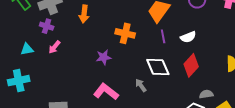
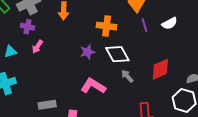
red diamond: (191, 65) -> (160, 69), moved, turned 30
white diamond: (158, 67) -> (117, 54), moved

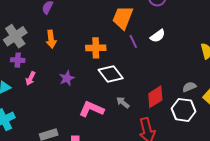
purple star: (87, 52) -> (67, 78), moved
red diamond: (160, 69) -> (155, 97), moved
gray arrow: (127, 76) -> (123, 103), moved

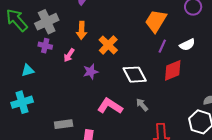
purple line: (133, 41) -> (162, 46), turned 40
orange cross: (96, 48) -> (108, 45), moved, turned 36
pink arrow: (30, 78) -> (69, 55), moved
red diamond: (155, 97) -> (173, 70), moved

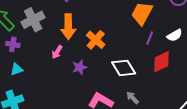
orange arrow: (82, 30) -> (68, 27), size x1.4
purple cross: (45, 46) -> (13, 44), moved

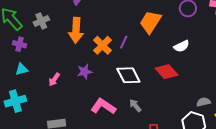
gray cross: (33, 20) -> (41, 21), size x0.7
purple line: (150, 38) -> (124, 42), moved
pink arrow: (57, 52) -> (54, 80), moved
red diamond: (161, 62) -> (167, 72), turned 70

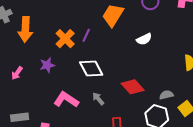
orange arrow: (76, 30) -> (25, 29), moved
red diamond: (167, 72) -> (133, 87), moved

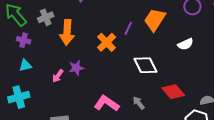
purple line: (86, 35) -> (128, 28), moved
purple star: (47, 65) -> (76, 68), moved
white diamond: (91, 68) -> (145, 65), moved

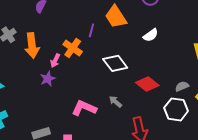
orange trapezoid: (155, 20) -> (116, 17), turned -55
pink arrow: (58, 76) -> (55, 61), moved

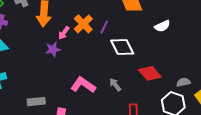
purple line: (91, 30) -> (104, 27), moved

